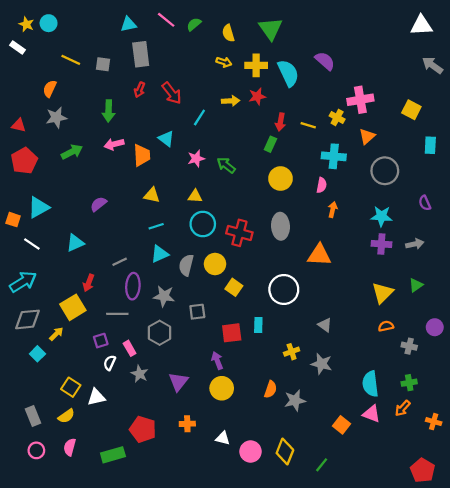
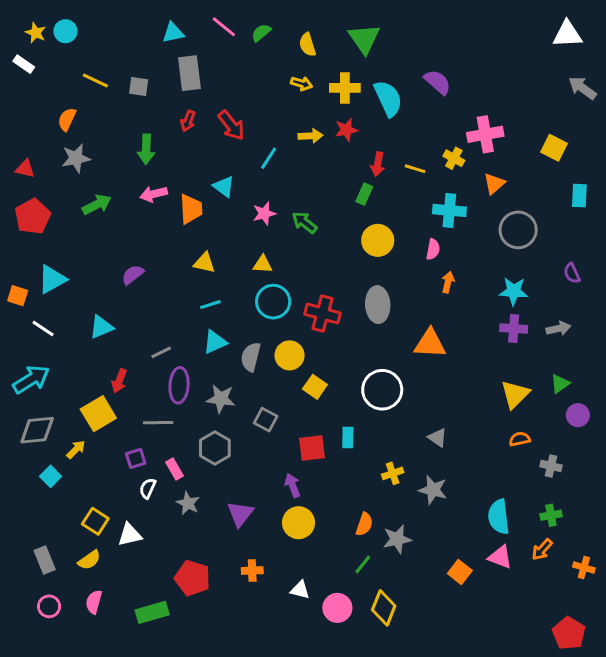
gray square: (197, 312) -> (266, 420), turned 35
purple circle: (435, 327) -> (578, 415), moved
green line: (322, 465) -> (363, 565), moved

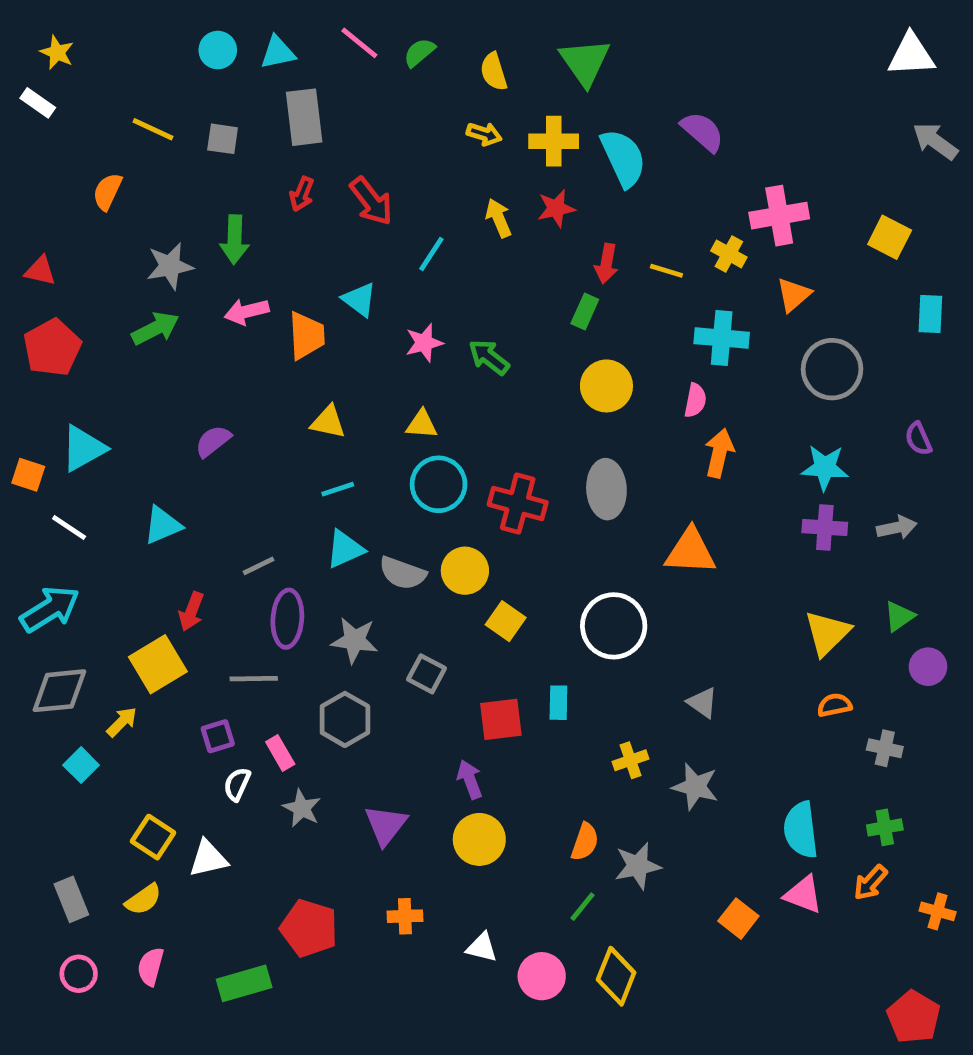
cyan circle: (65, 31) -> (218, 50), moved
yellow arrow: (310, 136) -> (498, 218), turned -110
gray star: (76, 158) -> (170, 266), moved
orange arrow: (448, 282) -> (719, 453), size x1.4
gray semicircle: (251, 357) -> (403, 573), turned -84

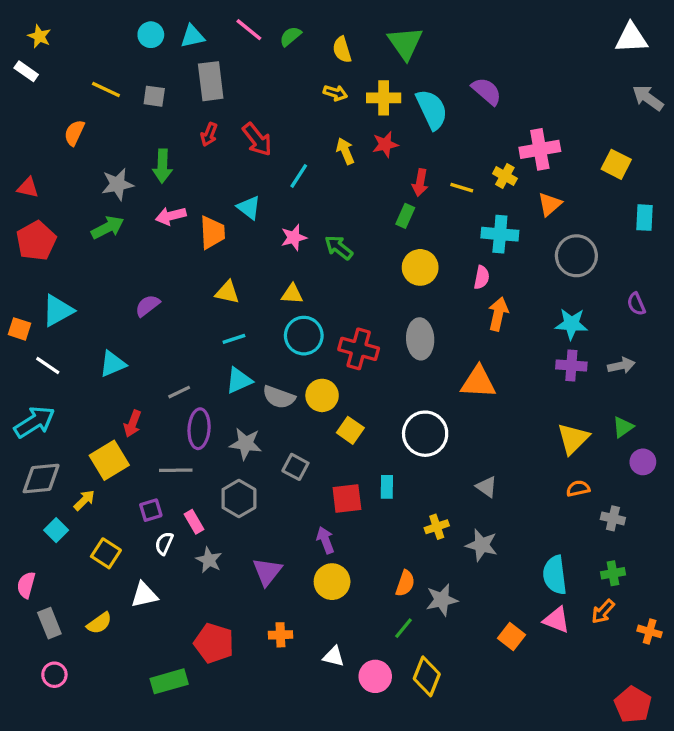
yellow square: (153, 837) -> (106, 553), moved
pink semicircle: (151, 967) -> (26, 585), moved

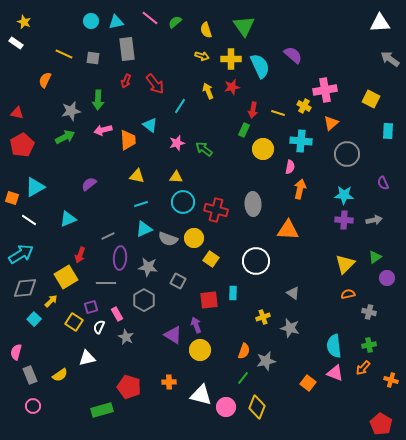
yellow circle: (420, 267) -> (263, 149), moved
yellow square: (106, 553) -> (74, 322), moved
purple triangle: (267, 572) -> (173, 335), moved, turned -36
white triangle: (334, 656) -> (201, 395), size x1.6

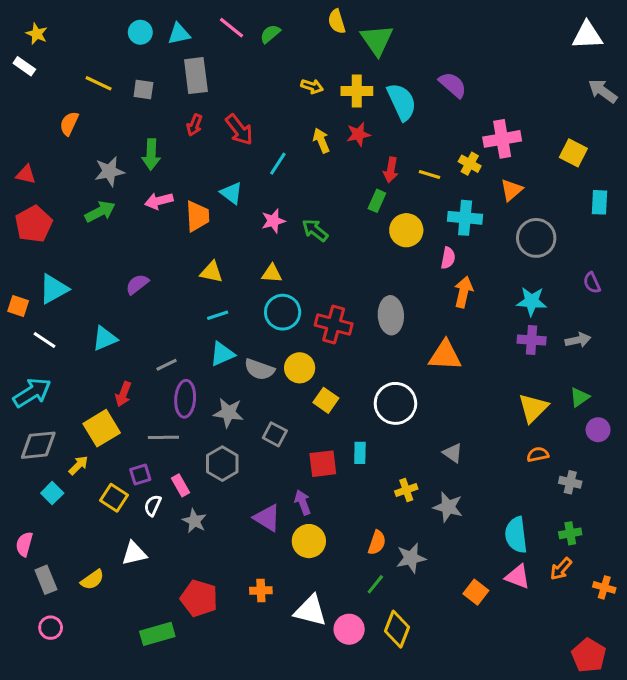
yellow semicircle: (206, 30) -> (337, 21), moved

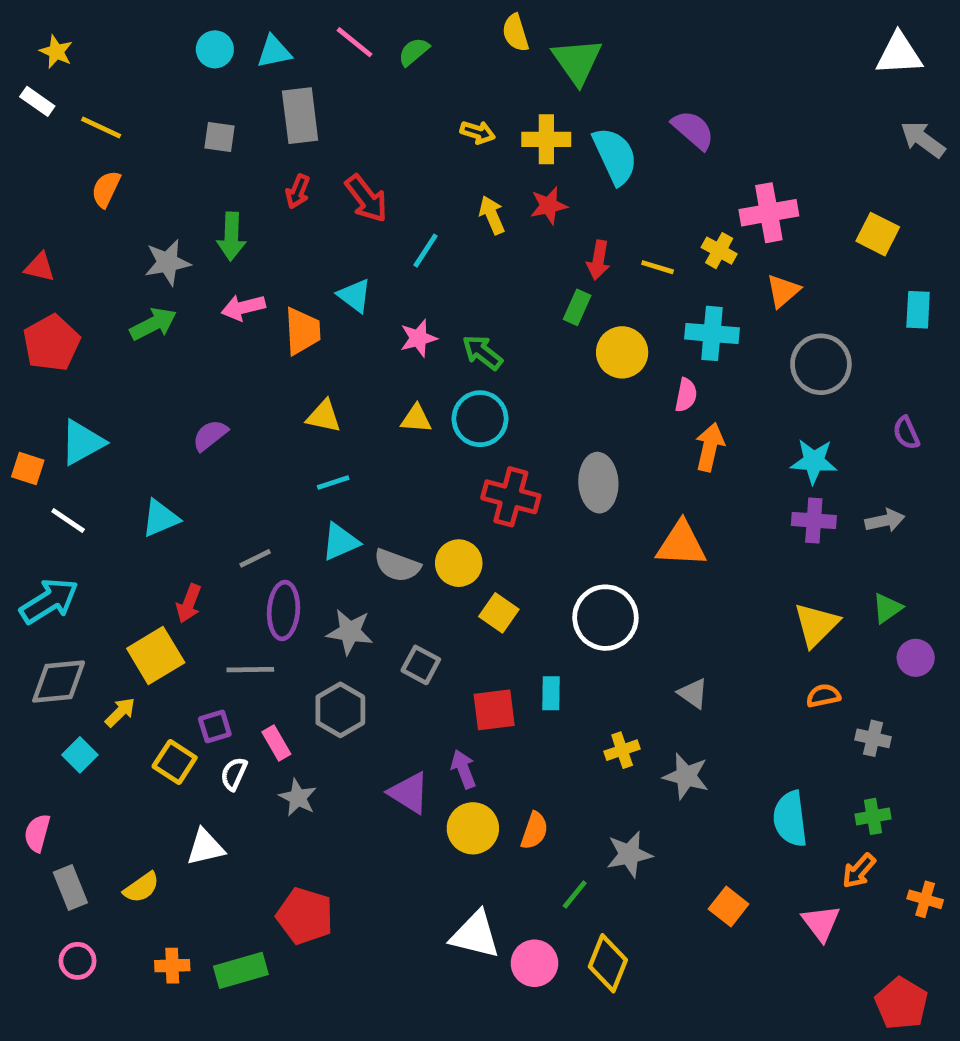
yellow line: (99, 83) -> (101, 127), moved
cyan circle: (283, 312) -> (480, 419), moved
orange semicircle: (377, 543) -> (534, 831), moved
pink triangle: (518, 577) -> (821, 923), moved, turned 32
orange cross: (261, 591) -> (172, 966), moved

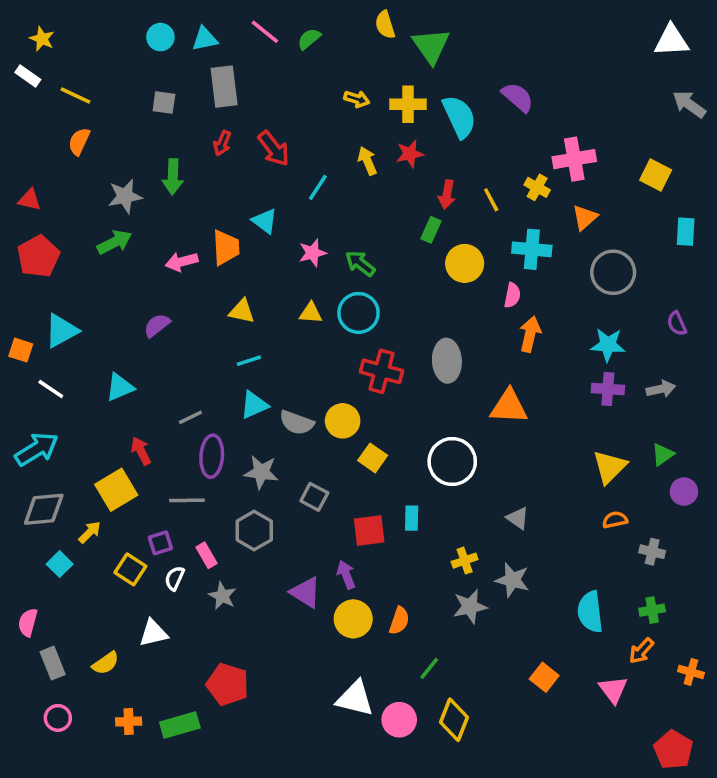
yellow line: (658, 267) -> (491, 200), turned 45
pink arrow: (243, 307) -> (182, 262), moved
red arrow: (189, 603) -> (141, 451), turned 132
gray star: (629, 854) -> (470, 607), moved

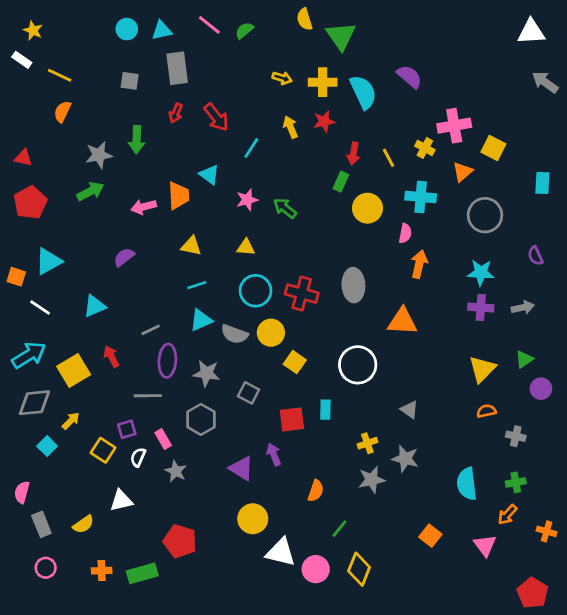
yellow square: (656, 175) -> (493, 148), moved
cyan circle: (358, 313) -> (256, 291), moved
yellow square: (116, 490) -> (74, 370), moved
yellow circle: (353, 619) -> (253, 519), moved

